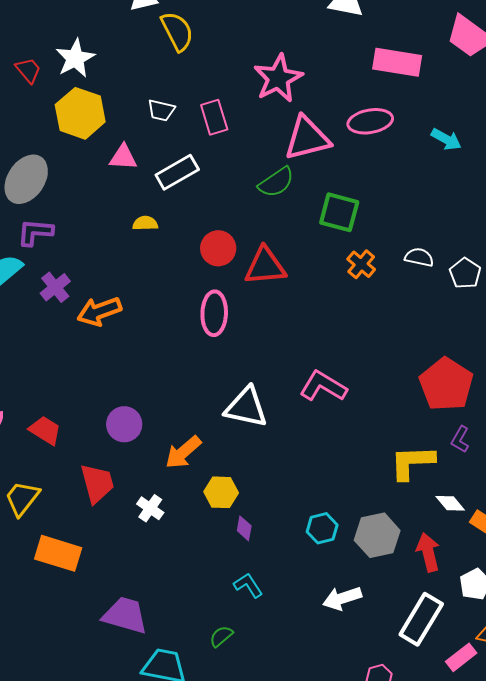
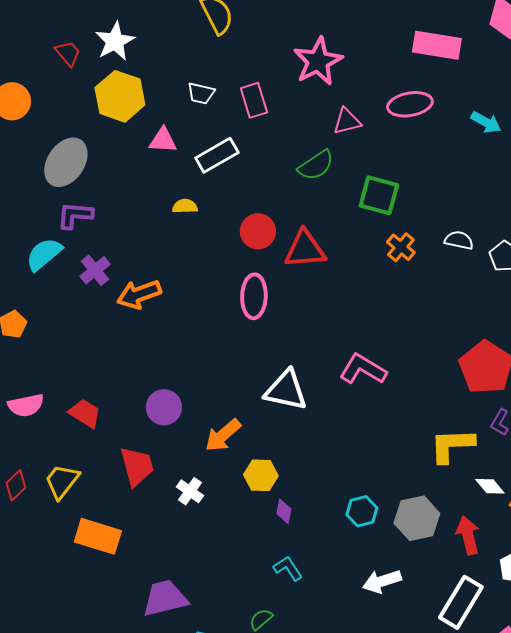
pink triangle: (307, 138) -> (347, 121), size x0.6
purple trapezoid: (125, 615) -> (165, 598), turned -30

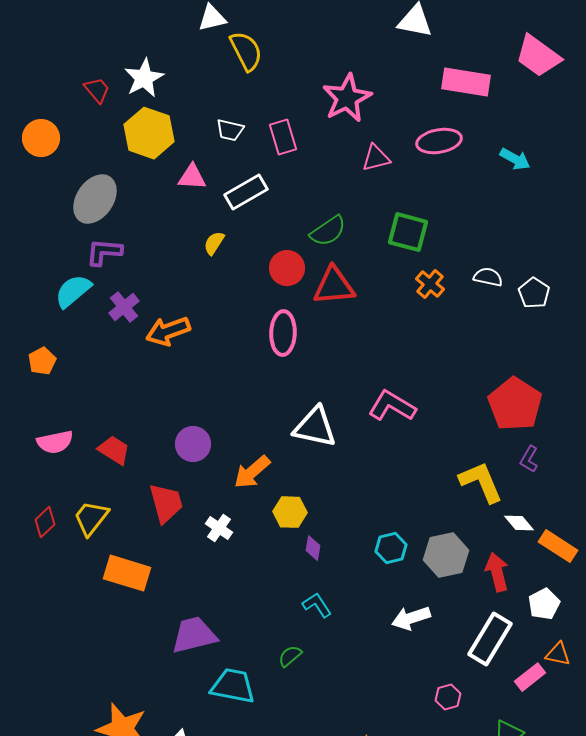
green semicircle: (316, 165) -> (328, 231), moved
yellow semicircle: (185, 206) -> (214, 243), turned -55
yellow L-shape: (452, 445) -> (481, 482), turned 69

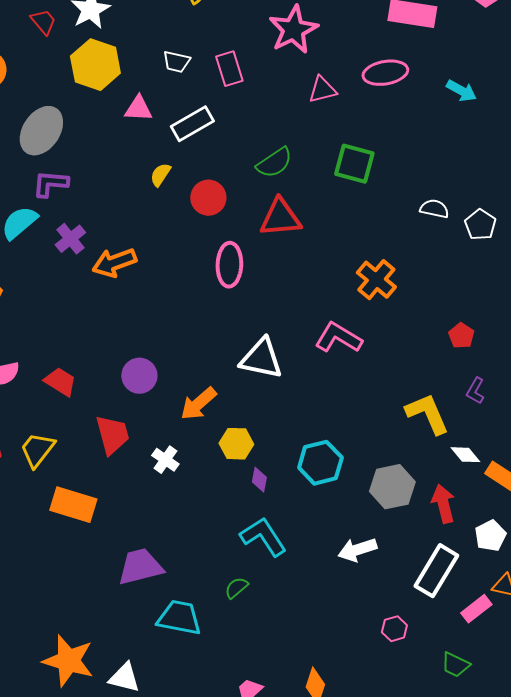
red circle: (287, 268) -> (208, 198), moved
orange cross: (430, 284) -> (376, 280), moved, size x1.4
red pentagon: (515, 404) -> (461, 336), size x0.5
cyan hexagon: (391, 548) -> (320, 463), moved, size x1.4
cyan L-shape: (317, 605) -> (263, 537), size x1.6

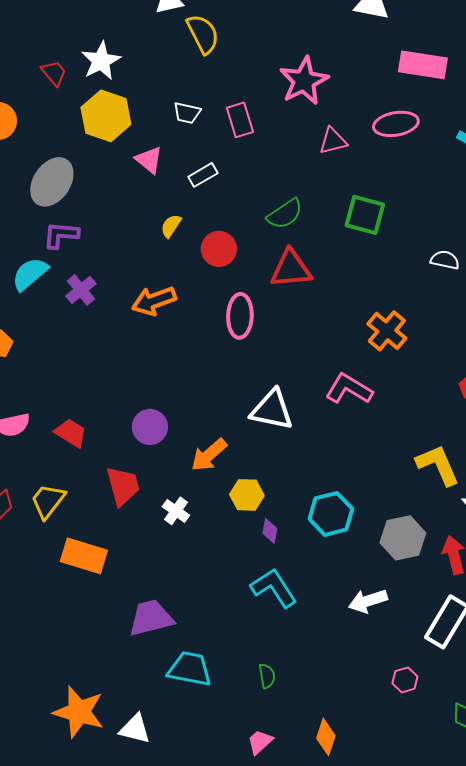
pink triangle: (138, 109) -> (149, 160), turned 36
white rectangle: (192, 124) -> (203, 175), size x0.7
orange arrow: (114, 263) -> (154, 301), moved
green semicircle: (236, 588) -> (267, 676), moved, turned 120

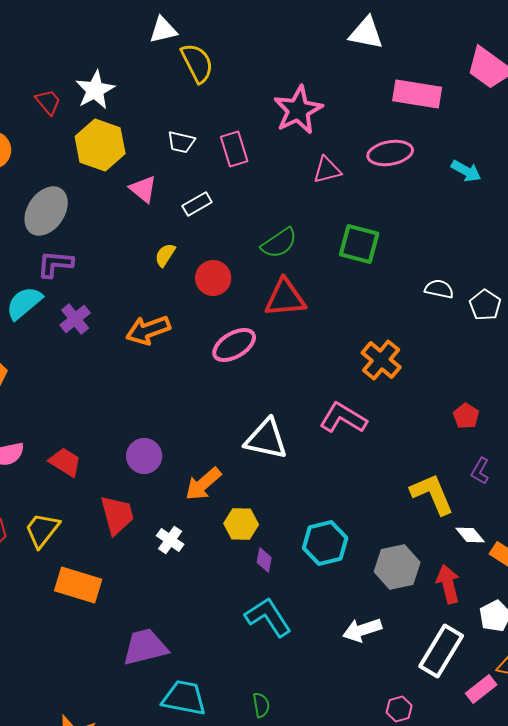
pink ellipse: (240, 316) -> (234, 345), turned 57

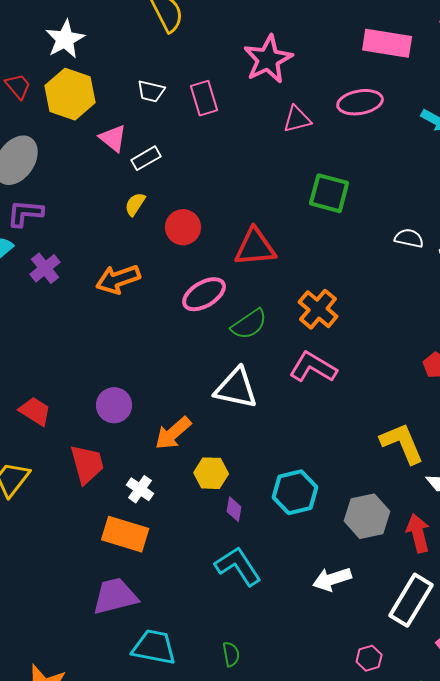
red trapezoid: (48, 102) -> (18, 86), moved
white rectangle: (197, 204) -> (146, 158), moved
green semicircle: (279, 243) -> (249, 324), moved
orange cross: (381, 360) -> (318, 309), moved
orange rectangle: (78, 585) -> (125, 534), moved

